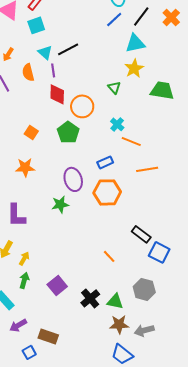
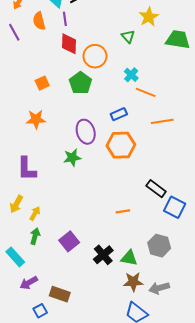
orange square: (31, 132) -> (42, 83), turned 32
orange line: (109, 256) -> (123, 211), turned -56

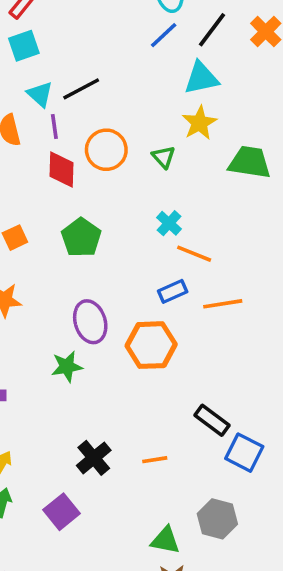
orange circle: (95, 56) -> (106, 150), moved
blue rectangle: (119, 114) -> (173, 291), moved
black cross: (103, 255) -> (94, 458), moved

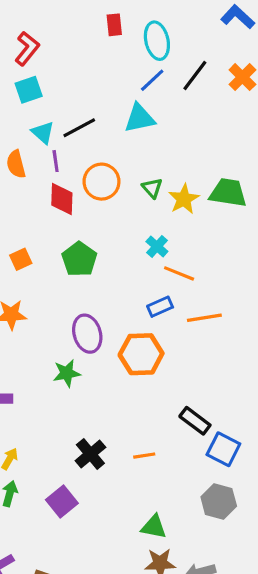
cyan triangle: (201, 78) -> (139, 118), moved
yellow star: (199, 123) -> (184, 199), moved
gray hexagon: (217, 519) -> (219, 501), moved

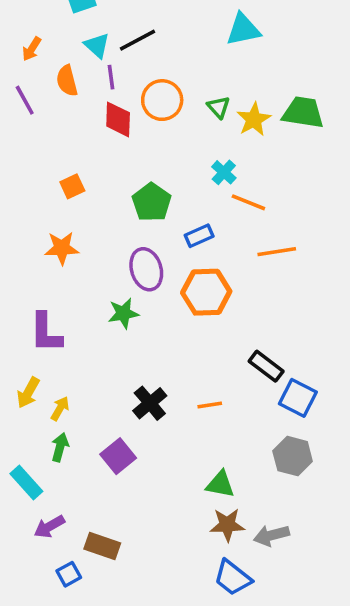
cyan triangle: (139, 118) -> (243, 30), moved
green pentagon: (79, 259) -> (152, 202), moved
blue rectangle: (160, 307) -> (199, 236), moved

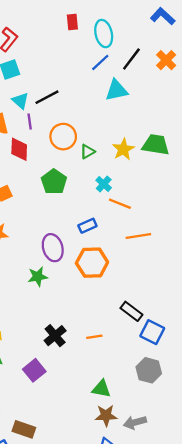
green triangle: (219, 107) -> (87, 152), moved, turned 42
red diamond: (118, 119) -> (19, 149), moved
green pentagon: (152, 202) -> (54, 182), moved

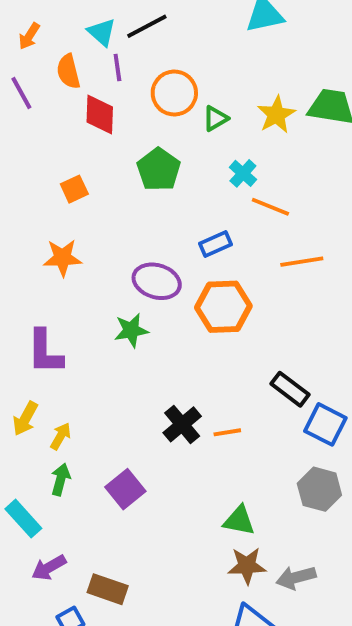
purple ellipse: (53, 248) -> (157, 281), turned -56
black cross: (55, 336) -> (182, 424), moved

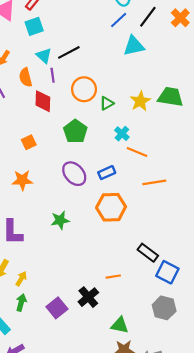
purple ellipse: (157, 281) -> (74, 174), moved, turned 30
black cross: (182, 424) -> (88, 297), moved

